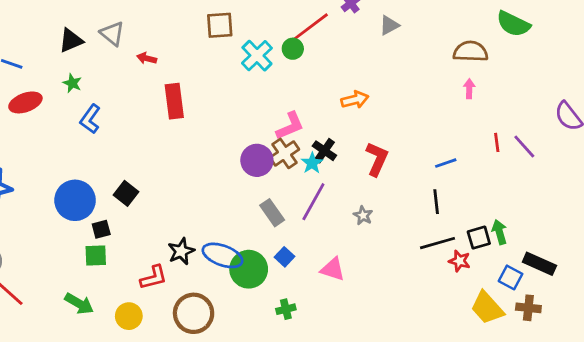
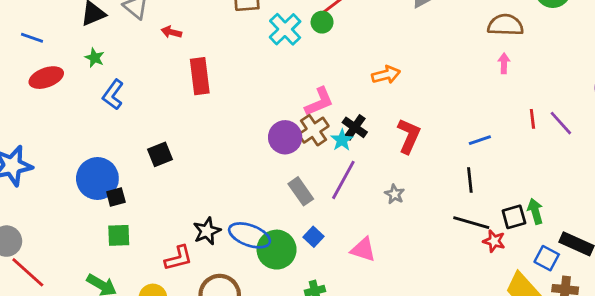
black square: (126, 193) -> (160, 154), moved, turned 30
black square: (101, 229) -> (116, 197), moved
black line: (437, 243) -> (471, 223), turned 32

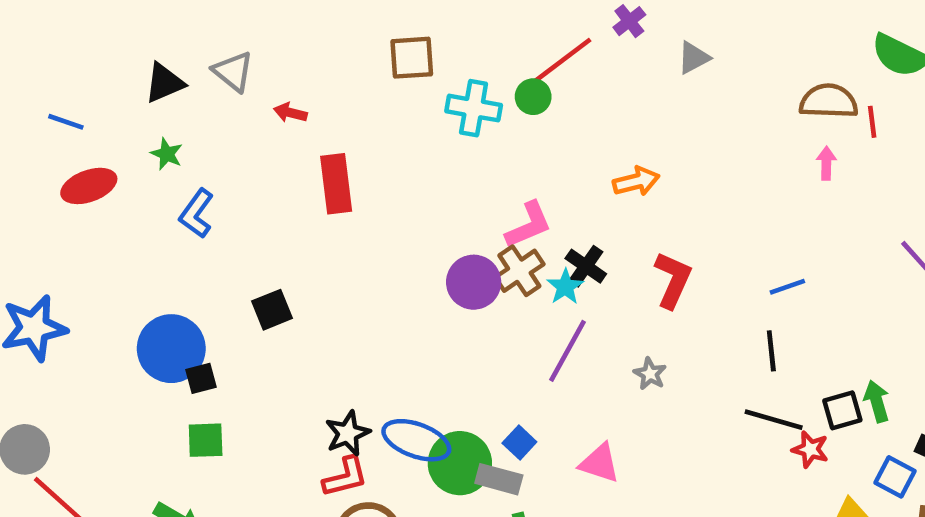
cyan cross: (285, 29) -> (474, 108), turned -36
red line: (532, 119) -> (872, 122), moved
gray rectangle: (301, 191) -> (499, 479), moved, turned -40
red L-shape: (178, 258) -> (345, 477), moved

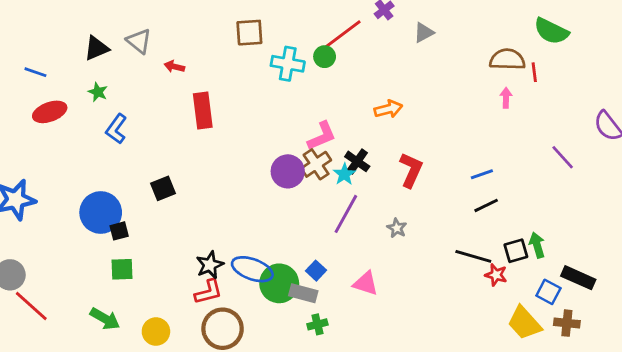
black line: (771, 351) -> (486, 205), moved, turned 70

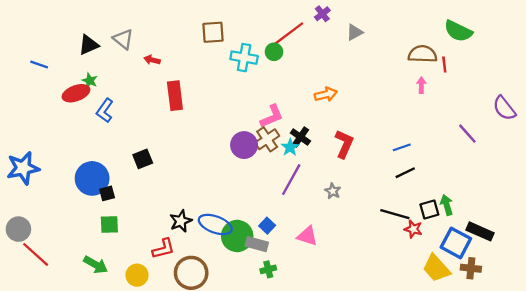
red ellipse: (50, 112) -> (76, 93), moved
red L-shape: (208, 292) -> (163, 249), moved
blue square: (548, 292) -> (456, 243), size x1.5

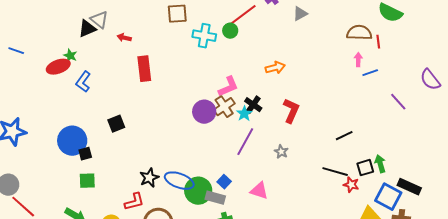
black triangle: (89, 45) -> (87, 29), moved
blue line: (39, 64) -> (16, 51), moved
blue line: (402, 147) -> (370, 73), moved

